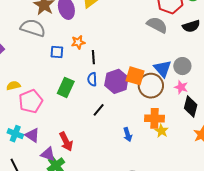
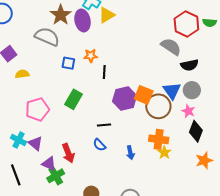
black semicircle: (191, 26) -> (189, 65), moved
blue semicircle: (92, 79) -> (99, 145), moved, turned -48
yellow semicircle: (13, 86) -> (22, 74), moved
black line: (99, 110) -> (104, 125), turned 40

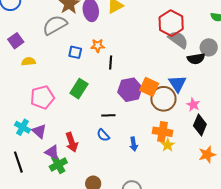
red hexagon: (186, 24) -> (171, 23), moved
gray semicircle: (47, 37) -> (55, 25), turned -55
gray circle: (192, 90) -> (209, 47), moved

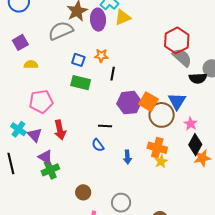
green rectangle: (79, 89) -> (81, 83), moved, turned 66
red arrow: (72, 142) -> (60, 130), moved
orange star: (207, 155) -> (202, 158), moved

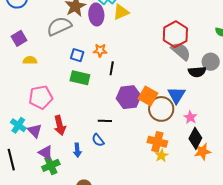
blue arrow: (127, 157) -> (77, 150), moved

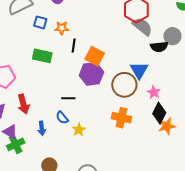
blue square: (77, 55) -> (40, 22), moved
orange square: (148, 96) -> (95, 56), moved
yellow star: (161, 156) -> (79, 130), moved

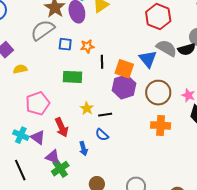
gray semicircle: (142, 27) -> (166, 48), moved
blue triangle: (139, 70) -> (148, 59), moved
yellow star: (79, 130) -> (87, 108), moved

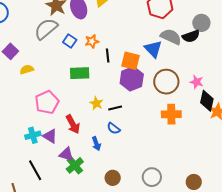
blue square: (65, 44) -> (70, 41), turned 32
cyan cross: (21, 135) -> (33, 135), turned -35

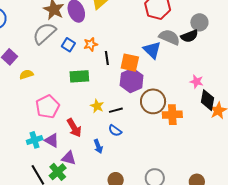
brown circle: (166, 82) -> (153, 101), moved
green cross: (75, 165) -> (58, 172), moved

